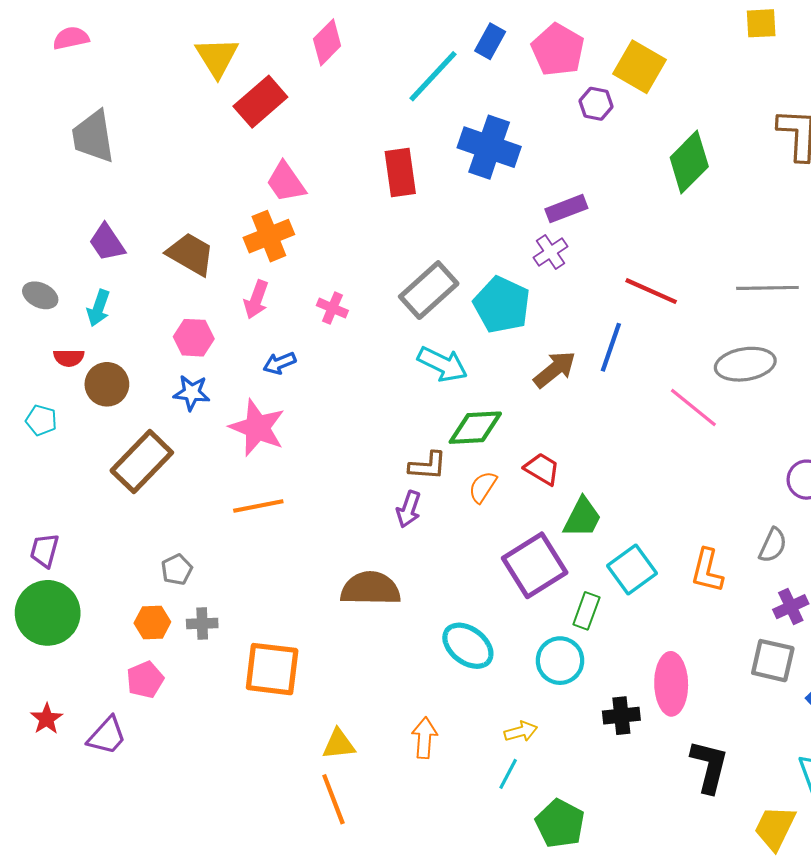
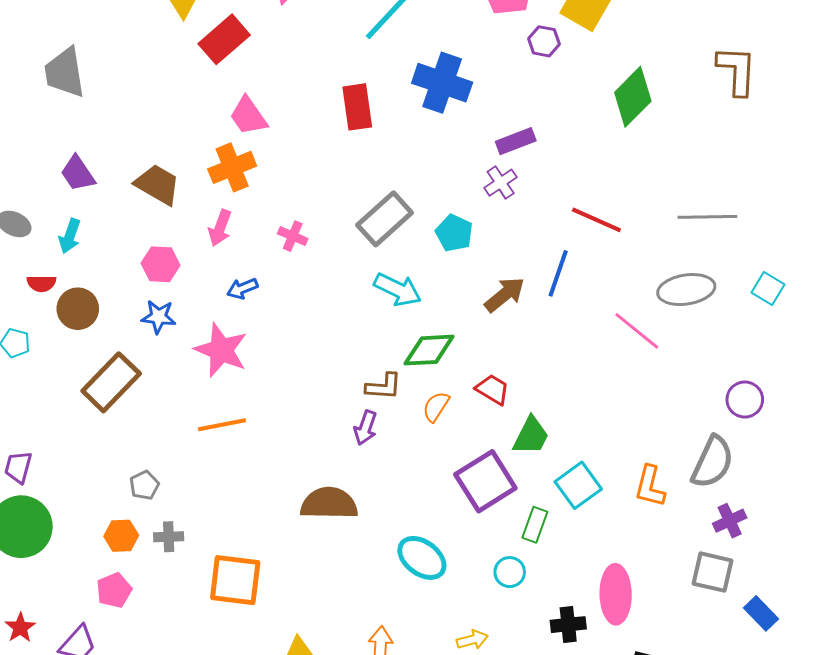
cyan pentagon: (502, 305) -> (454, 233), size x0.7
gray semicircle: (773, 545) -> (713, 462), size x1.6
cyan circle: (560, 661) -> (510, 572), size x0.7

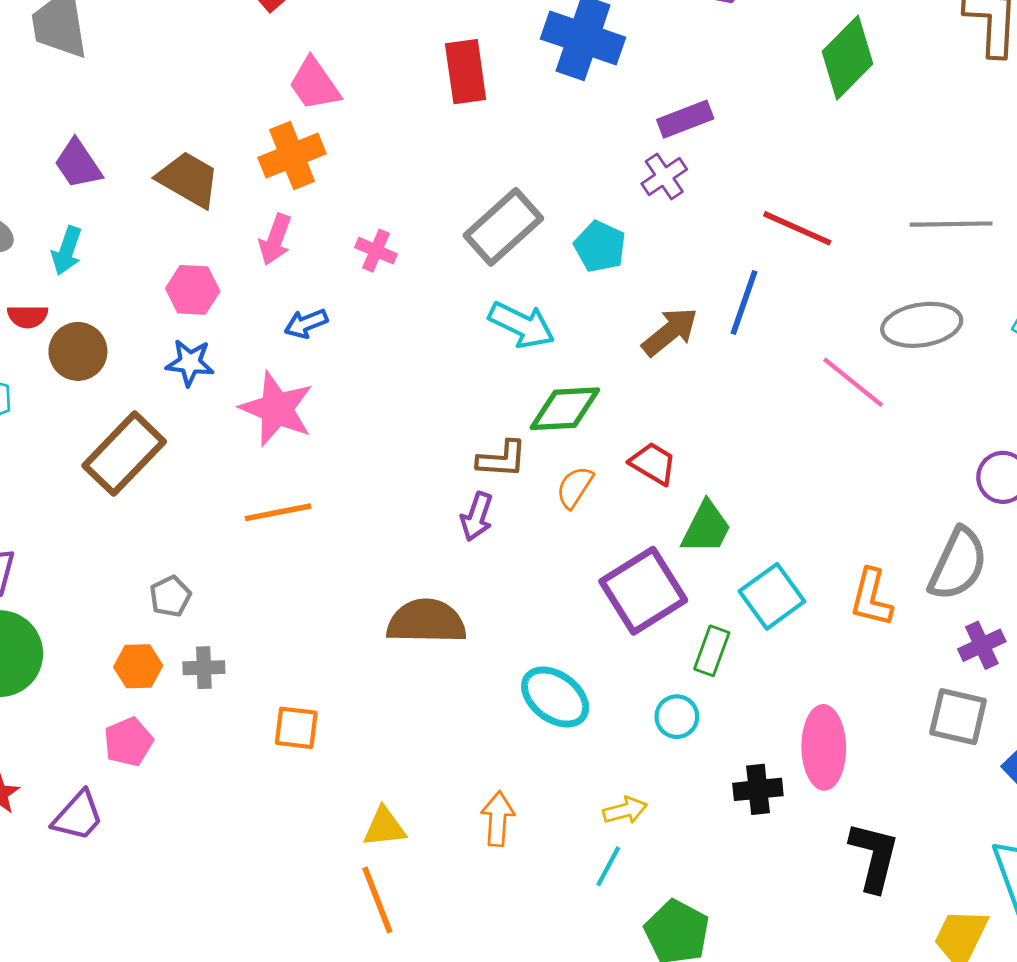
orange square: (235, 580) -> (296, 728), size x0.6

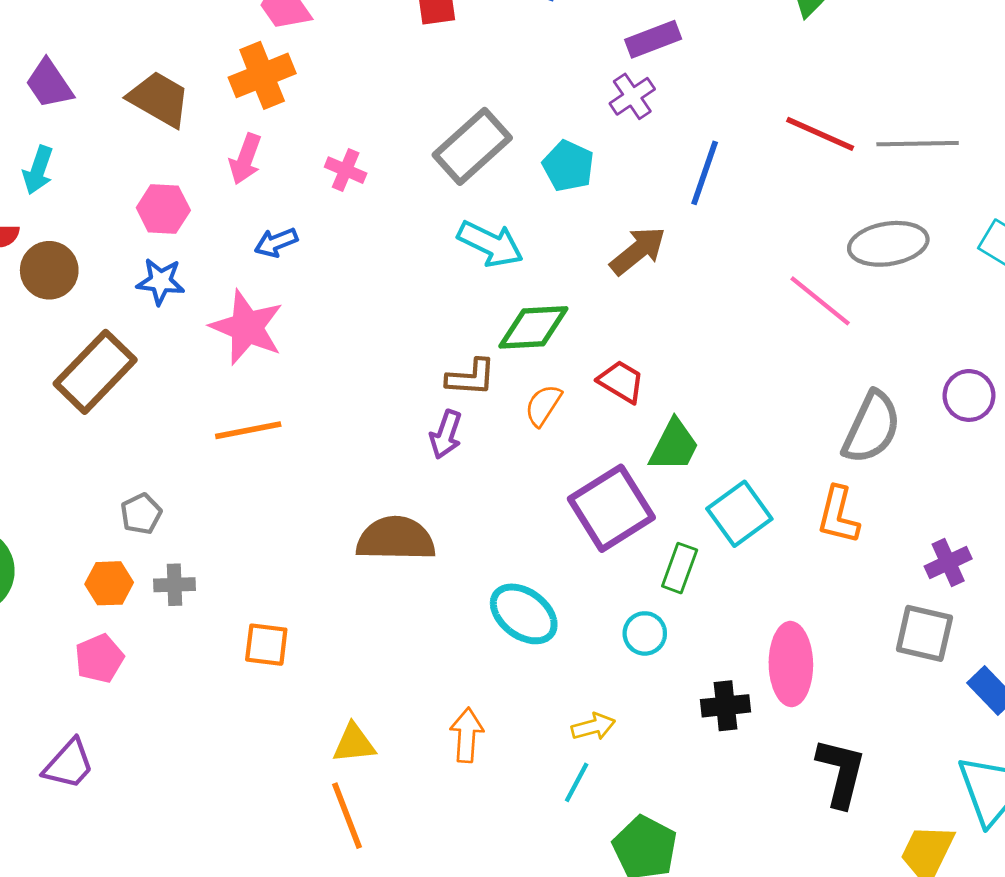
red line: (797, 228) -> (820, 134), moved
blue line: (744, 302) -> (705, 173), moved
gray semicircle: (958, 564) -> (872, 427), moved
purple trapezoid: (78, 816) -> (69, 764), moved

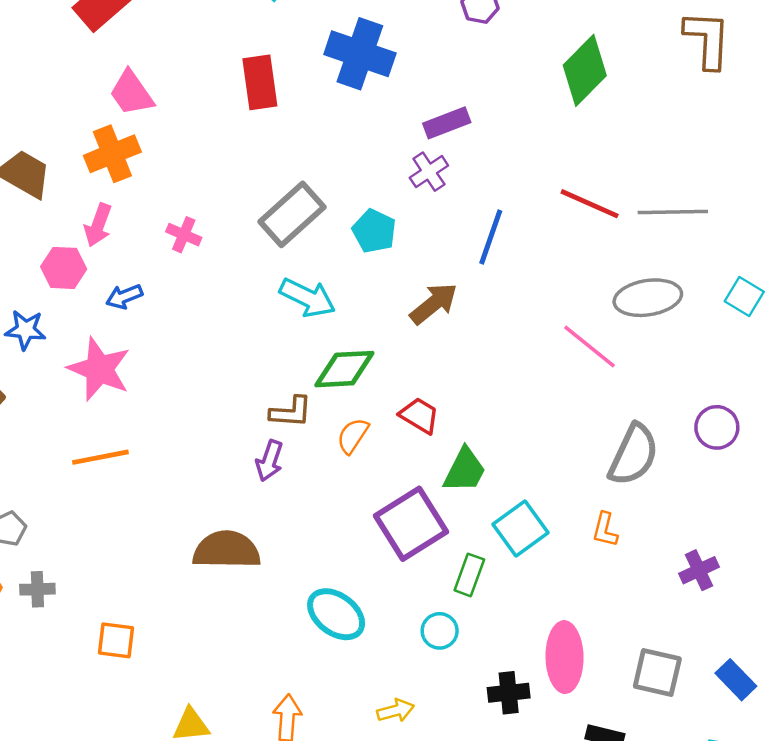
pink hexagon: (163, 209) -> (64, 268), moved
orange L-shape: (838, 515) -> (605, 530), size x0.7
gray square: (924, 633) -> (657, 673), moved

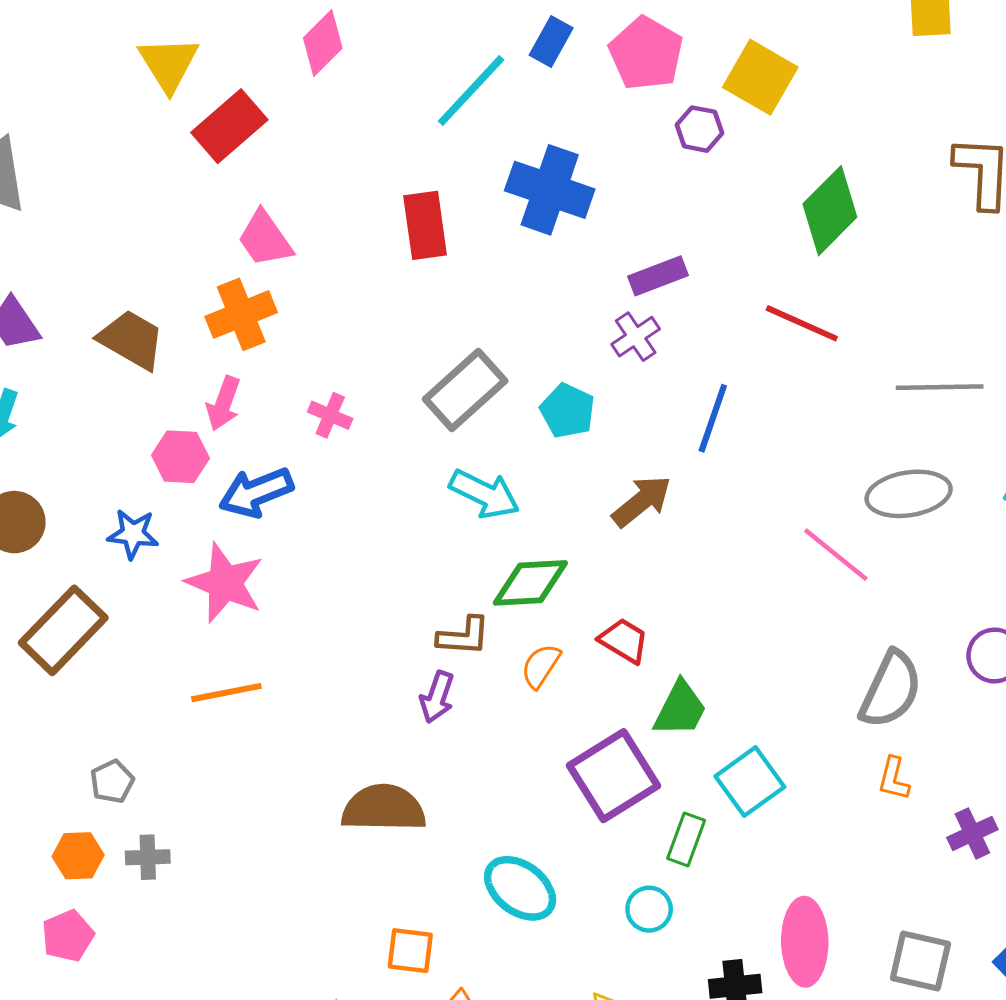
red line: (590, 204) -> (802, 323), moved
blue arrow: (124, 297) -> (256, 492), size x1.6
orange L-shape: (605, 530) -> (894, 779), moved
orange square: (116, 640) -> (410, 951), moved

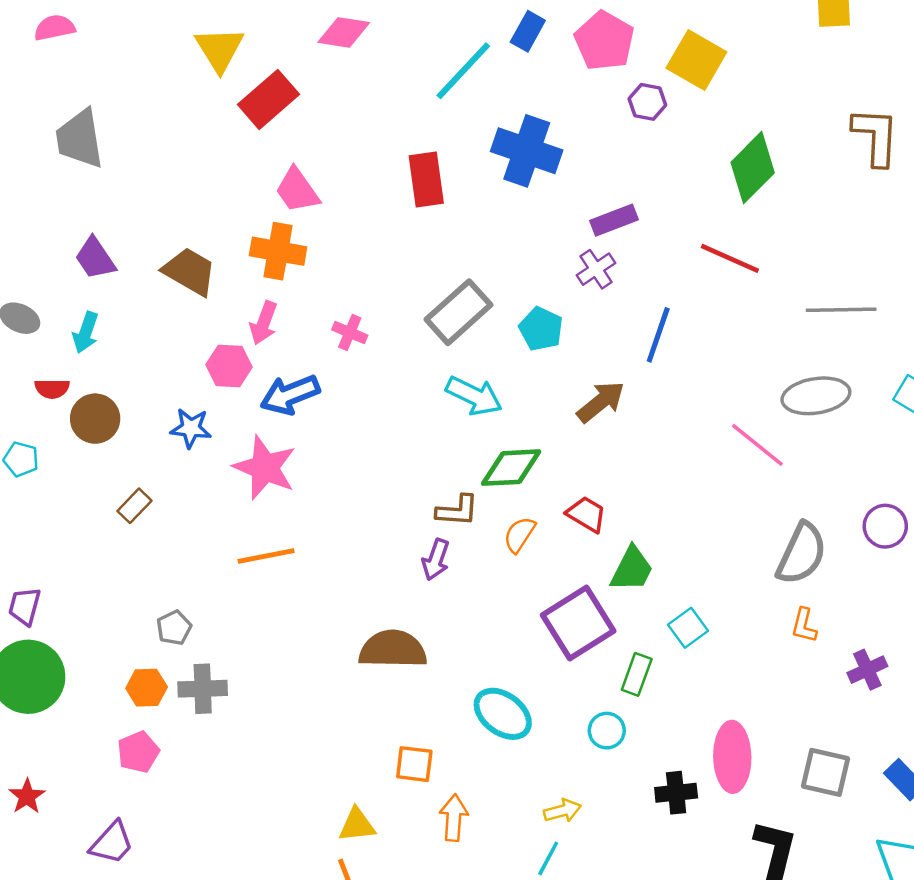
pink diamond: (323, 43) -> (344, 32), turned 54
orange cross: (241, 314) -> (278, 251), turned 32
brown rectangle: (63, 630) -> (135, 506), size x0.5
cyan square: (750, 782) -> (688, 628), size x0.7
gray cross: (148, 857) -> (203, 689), size x1.4

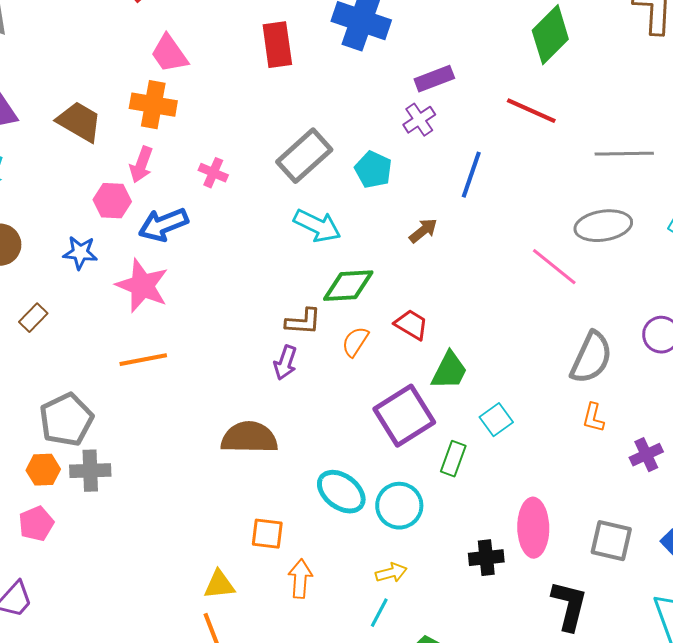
brown arrow: (601, 402) -> (423, 231), size x0.7
gray pentagon: (174, 628) -> (66, 420), size x1.8
cyan circle: (607, 731) -> (399, 506), moved, size x1.5

